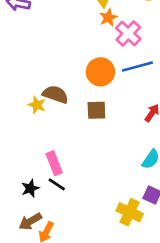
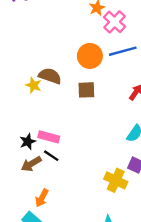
pink rectangle: (54, 163) -> (49, 137), turned -54
black star: (30, 188) -> (28, 142), moved
brown arrow: (30, 221) -> (31, 164), moved

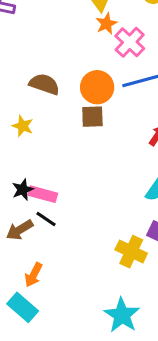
brown semicircle: (50, 76) -> (44, 84), moved
brown square: (86, 90) -> (92, 117), moved
black star: (28, 142) -> (23, 190), moved

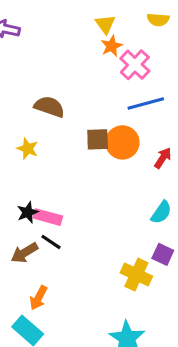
orange circle: (97, 87) -> (122, 142), moved

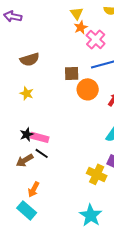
brown semicircle: (49, 107) -> (30, 59), moved, turned 144
brown square: (98, 139) -> (72, 73), moved

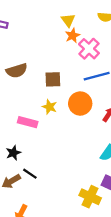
brown square: (72, 73) -> (53, 79), moved
yellow star: (27, 93) -> (50, 107), moved
pink rectangle: (40, 137) -> (28, 122), moved

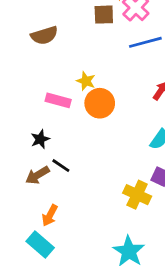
brown square: (53, 79) -> (104, 15), moved
orange circle: (80, 104) -> (100, 103), moved

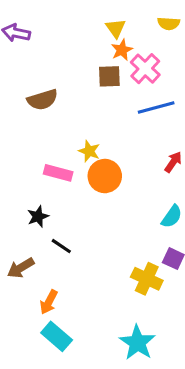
brown arrow: (37, 175) -> (21, 268), moved
cyan rectangle: (40, 244) -> (57, 336), moved

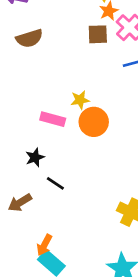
brown semicircle: (42, 100) -> (29, 38), moved
yellow star: (89, 151) -> (80, 100), turned -30
orange arrow: (49, 302) -> (44, 245), moved

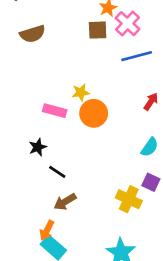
brown arrow: (20, 203) -> (65, 202), moved

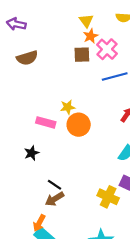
black line: (57, 172) -> (55, 185), moved

